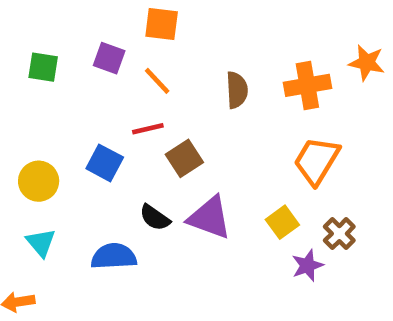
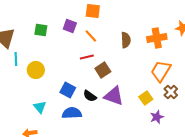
blue square: (105, 163) -> (68, 90), moved
yellow circle: (39, 181) -> (36, 70), moved
brown cross: (339, 234) -> (171, 92), moved

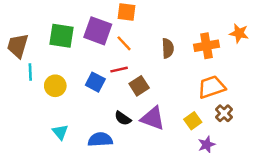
purple square: (70, 26) -> (98, 31), size x1.6
green square: (41, 30) -> (62, 36), size x1.5
orange trapezoid: (161, 71) -> (212, 87), turned 40
blue square: (68, 90) -> (95, 82), moved

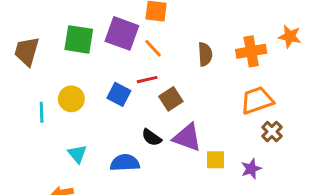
cyan line: (30, 72) -> (42, 112), moved
yellow square: (193, 121) -> (215, 160), moved, turned 36

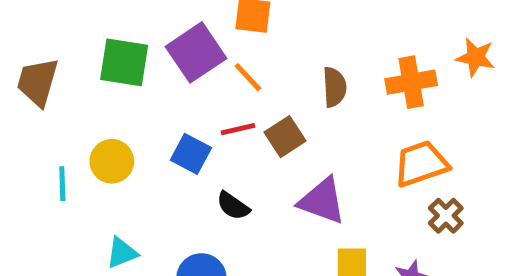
purple square: (122, 33) -> (196, 52), turned 36
brown square: (171, 99) -> (285, 137), moved
black semicircle: (152, 138) -> (233, 206), moved
purple triangle: (187, 138) -> (322, 201), moved
cyan triangle: (77, 154) -> (122, 253), turned 48

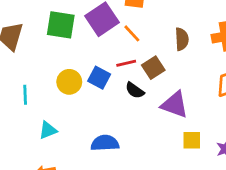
yellow circle: (112, 161) -> (69, 82), moved
black semicircle: (233, 206) -> (135, 90), moved
cyan triangle: (122, 253) -> (48, 130), moved

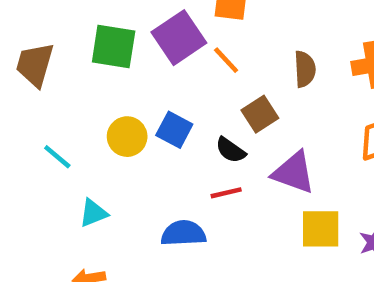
red line: (126, 63) -> (226, 193), moved
cyan line: (25, 95) -> (57, 157), turned -48
yellow square: (192, 140) -> (321, 229), size x1.4

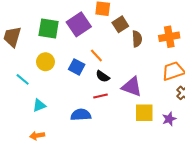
orange line: (226, 60) -> (96, 56), moved
brown square: (260, 114) -> (120, 24), moved
yellow circle: (127, 137) -> (45, 62), moved

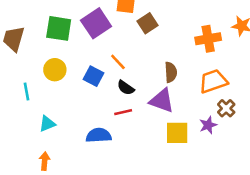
brown semicircle: (137, 39) -> (171, 72), moved
cyan line: (23, 79) -> (27, 92), turned 40
purple star: (169, 119) -> (208, 125), moved
orange arrow: (37, 136) -> (45, 161), turned 104

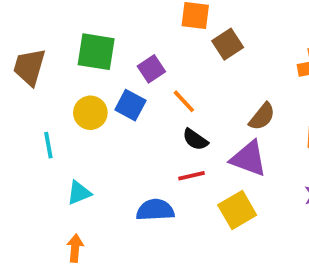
purple square: (96, 23) -> (151, 69), moved, size x0.6
brown semicircle: (171, 72) -> (262, 117), turned 42
blue square: (93, 76) -> (130, 105), moved
yellow square: (177, 133) -> (237, 210), moved, turned -30

